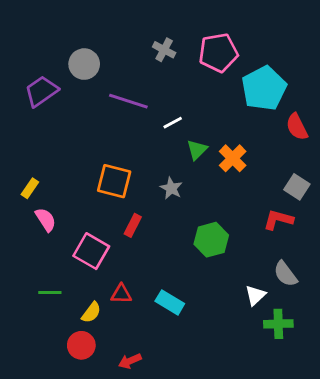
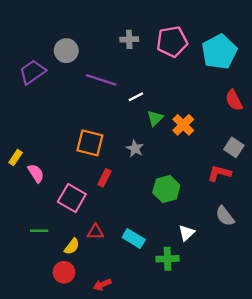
gray cross: (164, 50) -> (129, 39), turned -30
cyan pentagon: (264, 88) -> (219, 52), moved
yellow rectangle: (30, 188) -> (16, 158), moved
white triangle: (255, 295) -> (187, 233), moved
green cross: (278, 324) -> (167, 259), moved

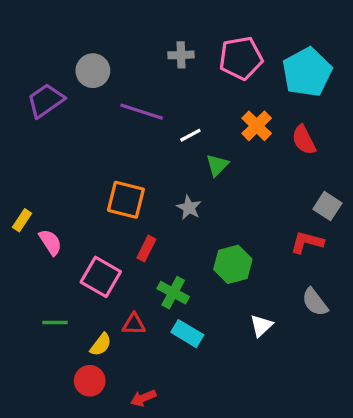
red semicircle: (234, 100) -> (304, 140), moved
orange cross: (183, 125) -> (257, 126), moved
green cross: (167, 259) -> (173, 293), moved, turned 30

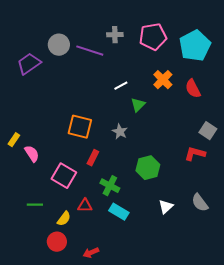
purple line: (142, 112) -> (90, 51), moved
gray semicircle: (315, 302) -> (200, 203), moved

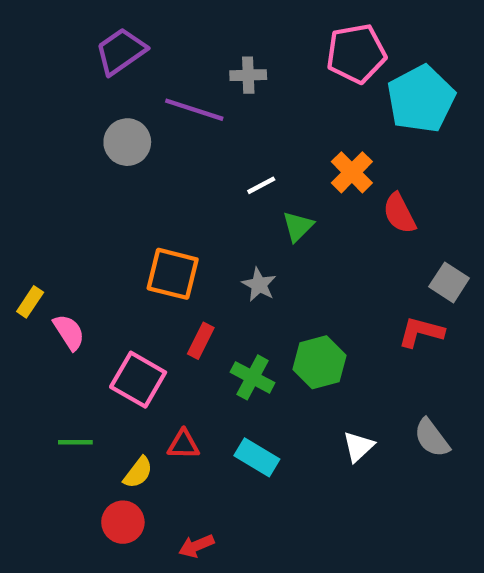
pink pentagon: (153, 37) -> (356, 54), moved
gray circle: (59, 45) -> (127, 142), moved
purple trapezoid: (29, 64) -> (121, 51), moved
red semicircle: (193, 89) -> (399, 213), moved
green cross: (110, 186) -> (253, 377), moved

